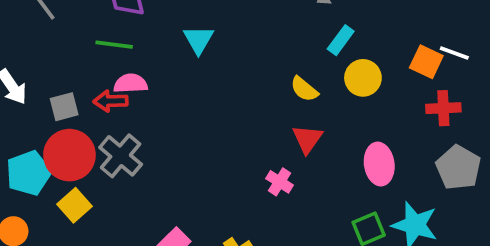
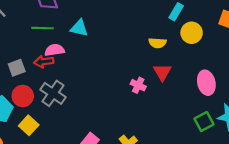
cyan triangle: (198, 40) -> (79, 28), moved, turned -42
yellow semicircle: (304, 89) -> (157, 43), turned -30
red circle: (69, 155) -> (23, 96), size x0.7
pink cross: (280, 182) -> (138, 85), moved

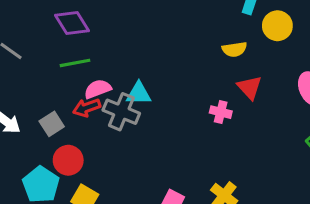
cyan triangle: (79, 28) -> (139, 94), moved
gray cross: (53, 93) -> (121, 112), moved

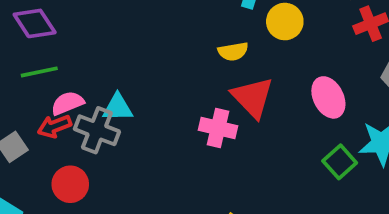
red triangle: (250, 87) -> (252, 97), size x1.4
pink cross: (221, 112) -> (218, 128), size x1.4
red circle: (68, 160) -> (70, 184), moved

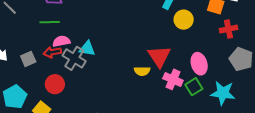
yellow semicircle: (233, 51) -> (142, 71), moved
pink cross: (218, 128) -> (173, 79), moved
green square: (340, 162) -> (194, 87), moved

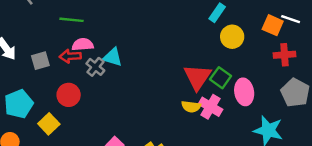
gray cross: (74, 58) -> (95, 67), size x0.7
yellow semicircle: (142, 71) -> (191, 107), moved
green square: (194, 87) -> (221, 78), moved, turned -30

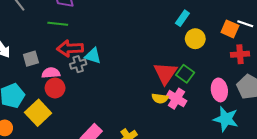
pink semicircle: (83, 44) -> (51, 73), moved
red arrow: (70, 56) -> (70, 48), moved, size x1.4
gray cross: (95, 67) -> (78, 64), turned 35
pink ellipse: (244, 92) -> (219, 90), moved
yellow square: (49, 124) -> (38, 113), size x1.4

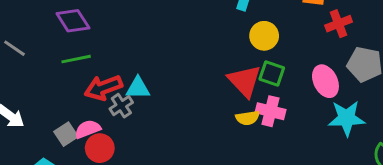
yellow circle: (195, 39) -> (264, 36), moved
gray square: (31, 59) -> (66, 134), moved

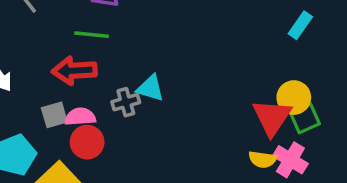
yellow circle: (264, 36) -> (294, 98), moved
green square: (272, 73) -> (305, 118), turned 30
red arrow: (103, 88) -> (74, 71), moved

